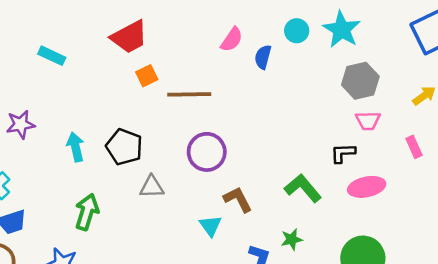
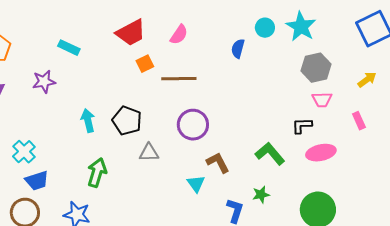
pink semicircle: (232, 39) -> (179, 35), moved
purple star: (21, 124) -> (44, 82), moved

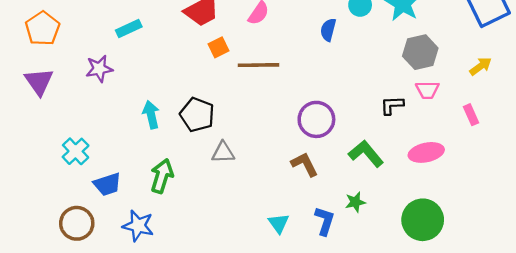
cyan rectangle: (69, 48) -> (129, 29), turned -50
purple circle: (193, 125) -> (316, 119), moved
black L-shape: (302, 126) -> (392, 105), moved
blue trapezoid: (37, 181) -> (107, 184), moved
cyan triangle: (196, 184) -> (279, 223), moved

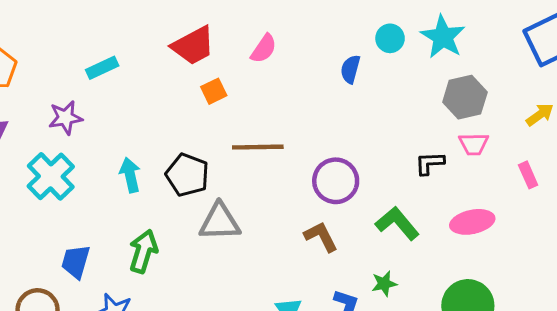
brown line: (259, 65) -> (258, 147), moved
cyan cross: (76, 151) -> (51, 176), moved, size x1.4
gray triangle: (223, 152) -> (220, 222), size x1.4
blue trapezoid: (107, 184) -> (76, 262), turned 124

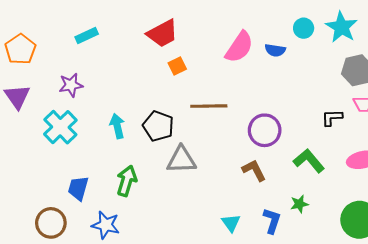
pink semicircle: (264, 49) -> (239, 47), moved, size x1.5
cyan rectangle: (102, 68) -> (87, 36), moved
blue semicircle: (350, 69) -> (275, 50), turned -96

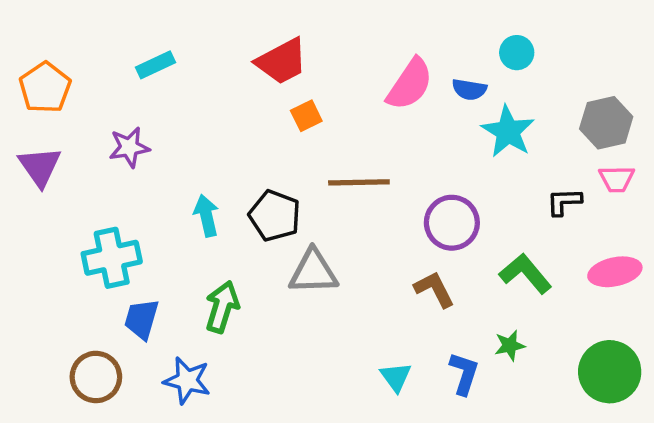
cyan star: (341, 27) -> (508, 132), moved
cyan cross: (60, 127) -> (112, 258), moved, turned 32

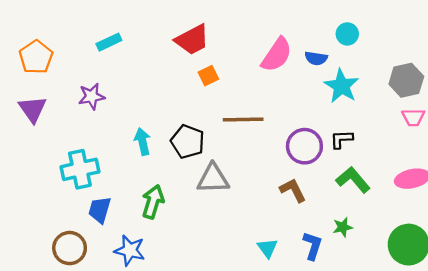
black L-shape: (564, 202) -> (342, 139), moved

